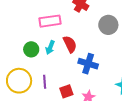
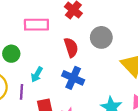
red semicircle: (70, 44) -> (71, 47), moved
cyan arrow: (50, 47) -> (37, 74), moved

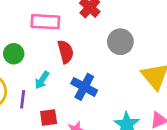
red semicircle: (71, 47) -> (66, 52), moved

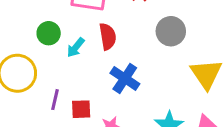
cyan arrow: (42, 80) -> (76, 47), moved
purple line: (23, 99) -> (55, 100), moved

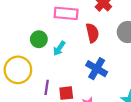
red semicircle: (108, 36) -> (92, 33), moved

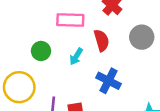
cyan arrow: (59, 48) -> (76, 56), moved

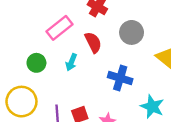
pink rectangle: (70, 20) -> (60, 28), turned -30
blue cross: (109, 81) -> (120, 78), moved

